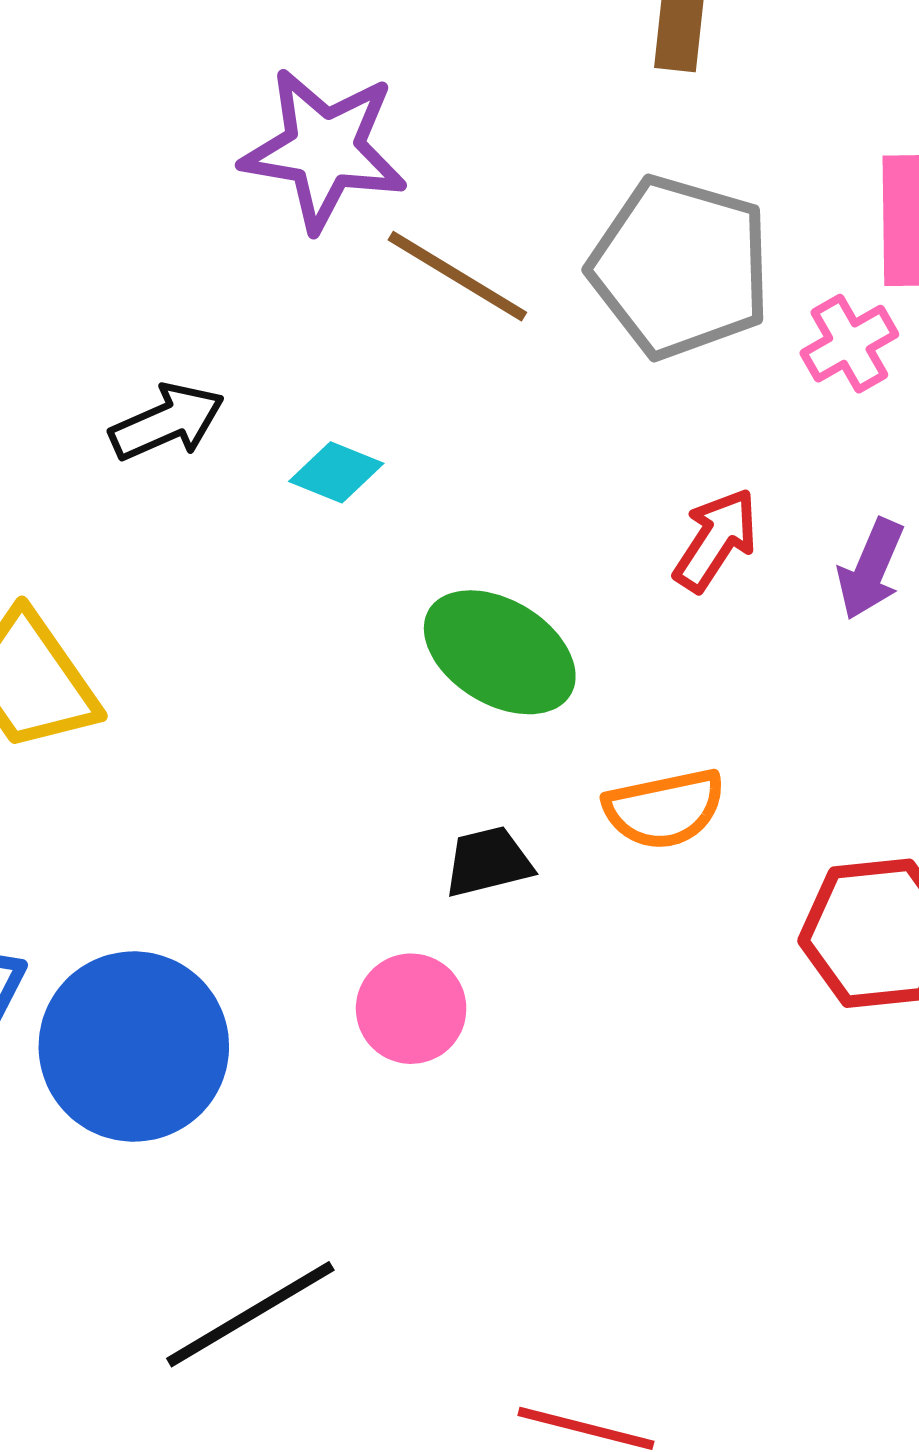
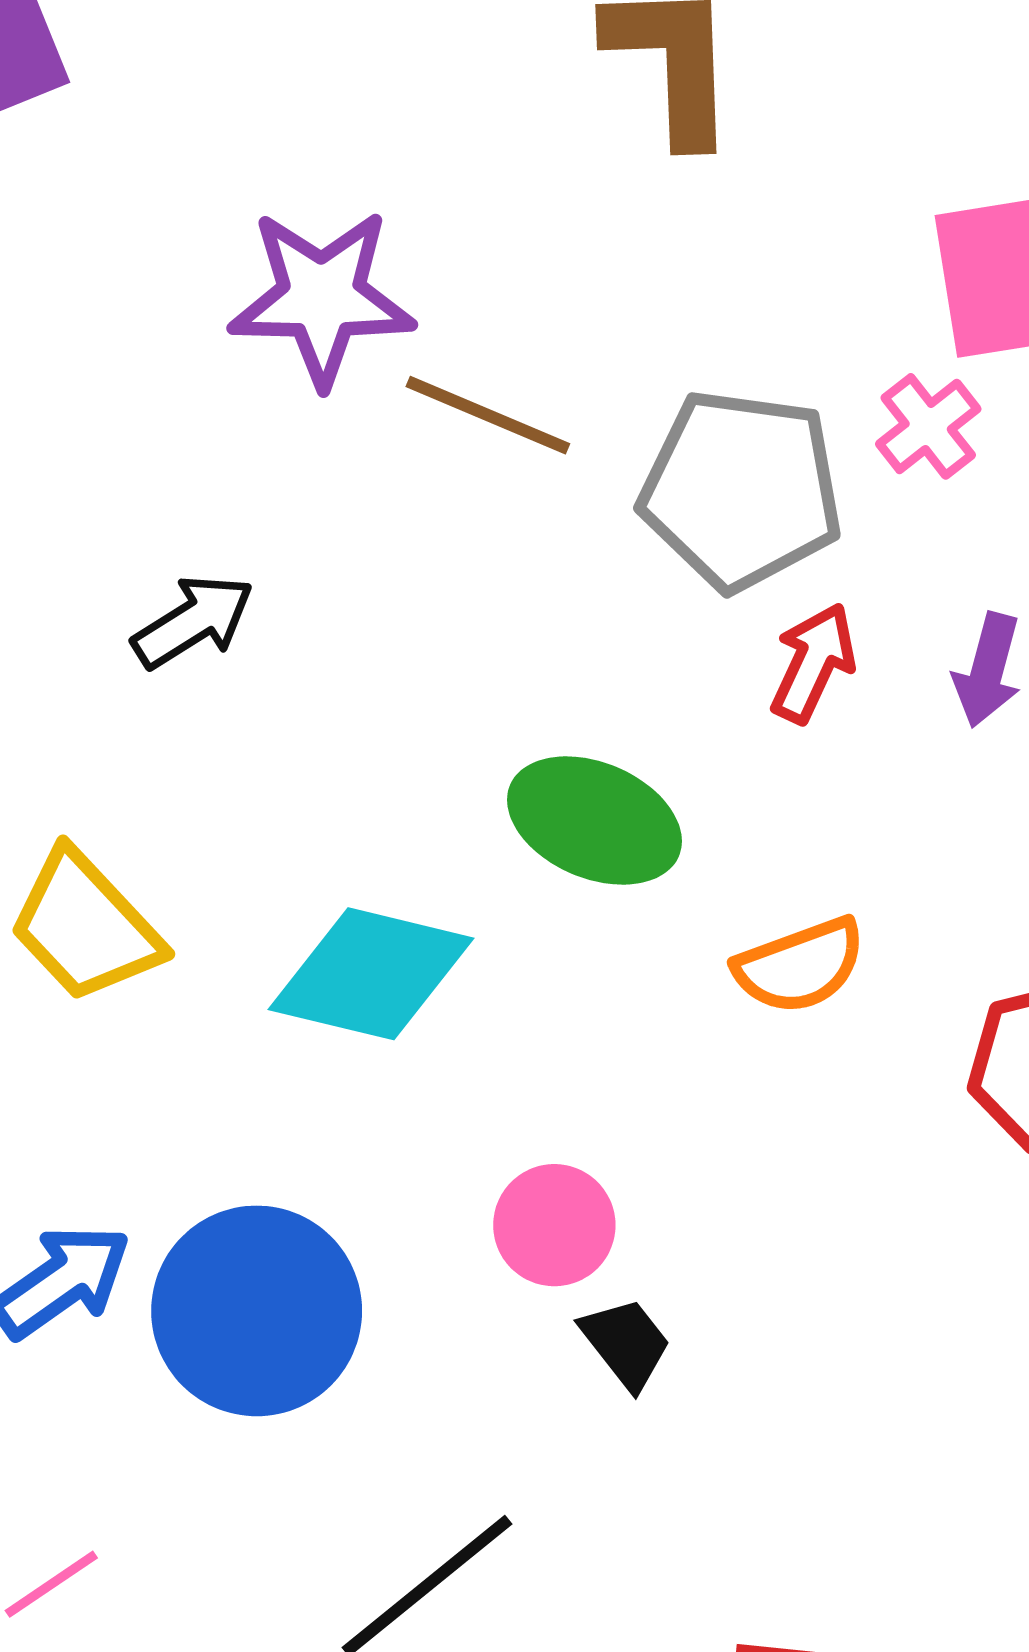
gray pentagon: (680, 267) -> (741, 490), moved
cyan diamond: (336, 472) -> (371, 974), moved, size x2.0
black trapezoid: (488, 862) -> (626, 1343), moved, turned 74

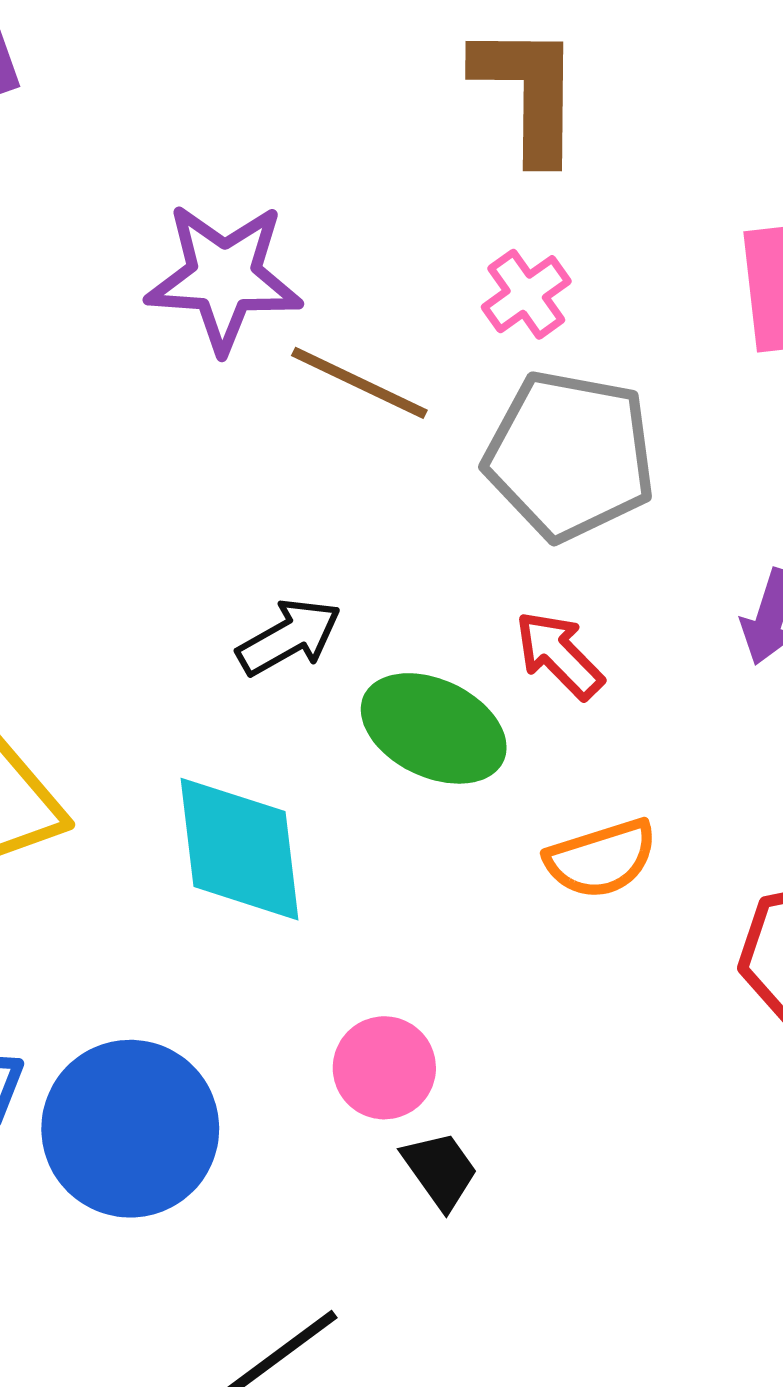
pink cross: (928, 426) -> (526, 294), moved
black arrow: (193, 621) -> (289, 637), moved
red arrow: (813, 663) -> (559, 655), moved, turned -72
cyan diamond: (371, 974) -> (240, 849), turned 67

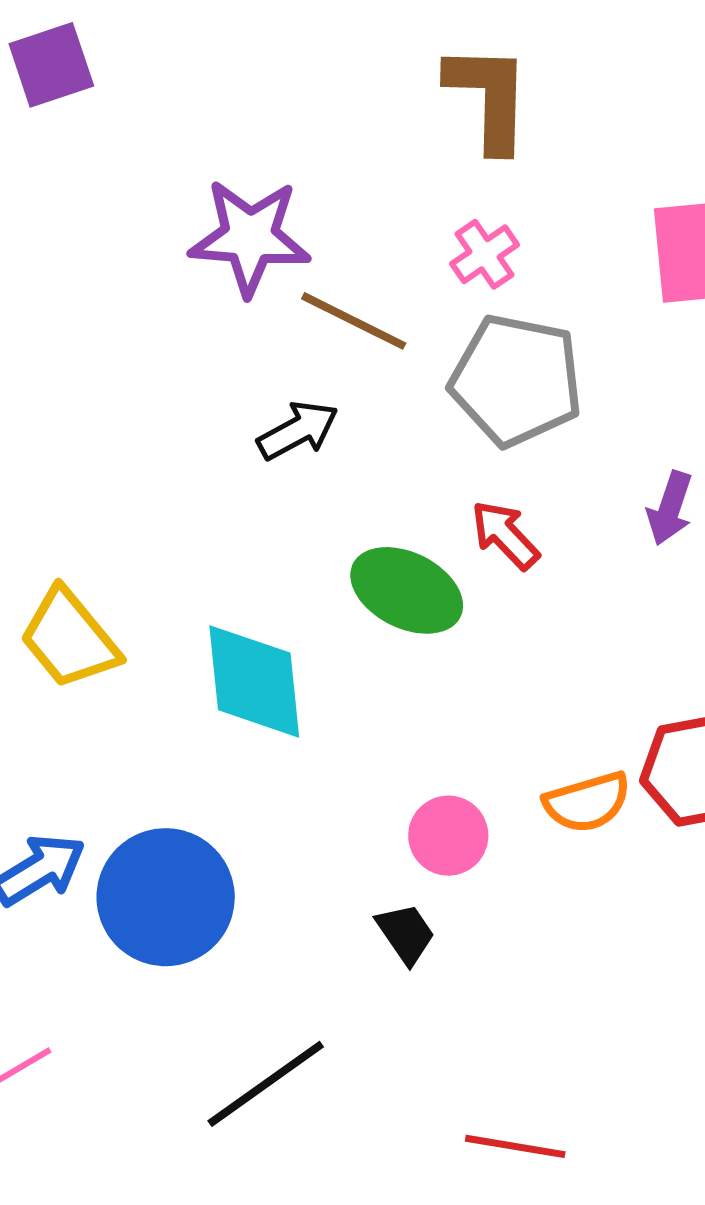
black arrow: (289, 637) -> (298, 430), moved
orange semicircle: (601, 859) -> (587, 802), moved
pink circle: (384, 1068) -> (448, 836), moved

